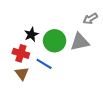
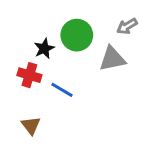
green circle: (55, 41) -> (77, 35), moved
brown triangle: (22, 73) -> (31, 125), moved

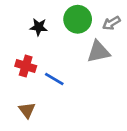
green circle: (77, 35) -> (78, 19), moved
black star: (44, 48) -> (39, 27), moved, turned 30

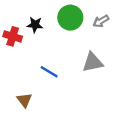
gray triangle: (98, 52) -> (93, 62), moved
red cross: (26, 66) -> (13, 36), moved

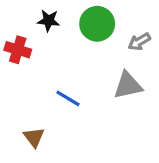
gray arrow: (101, 21) -> (139, 42), moved
black star: (35, 25) -> (49, 21), moved

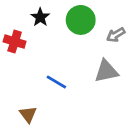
black star: (49, 21) -> (40, 17), turned 30

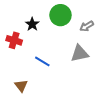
black star: (40, 17) -> (32, 24), moved
red cross: (15, 42) -> (14, 40), moved

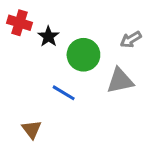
green circle: (60, 15) -> (83, 55), moved
red cross: (14, 40) -> (19, 23), moved

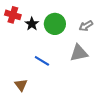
green circle: (83, 55) -> (55, 24), moved

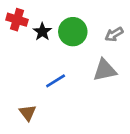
blue line: (42, 61) -> (56, 81), turned -63

